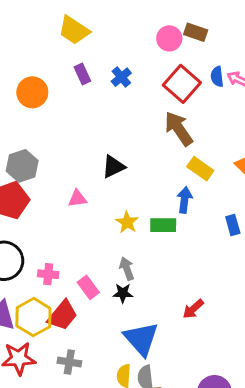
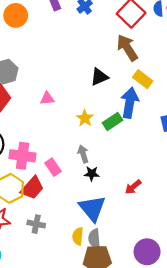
black triangle: (113, 167) -> (99, 77), moved
blue arrow: (185, 200) -> (130, 103), size x1.5
green rectangle: (163, 225) -> (113, 122), turned -36
pink cross: (48, 274) -> (23, 156), size x1.6
black star: (123, 293) -> (92, 174), moved

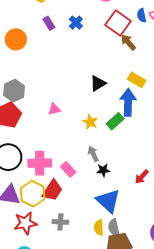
brown arrow: (127, 48) -> (128, 42), moved, size x0.7

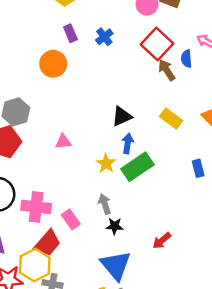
blue semicircle: (142, 15) -> (186, 59), moved
orange circle: (16, 39) -> (53, 64), moved
blue arrow: (128, 102) -> (128, 143), moved, size x0.6
green rectangle: (115, 121) -> (137, 167), size x1.4
yellow hexagon: (33, 194) -> (35, 265), moved

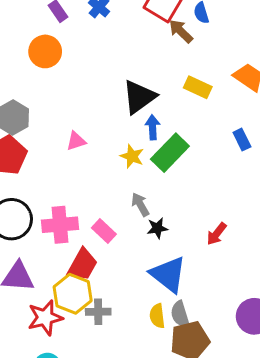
black triangle: (122, 116) -> (139, 97), size x1.4

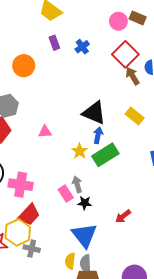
orange circle: (45, 51) -> (24, 66), moved
black triangle: (139, 97) -> (94, 113), turned 45
pink rectangle: (104, 231) -> (66, 194), moved

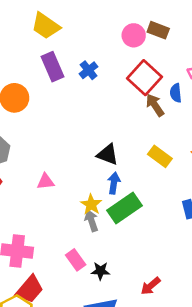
purple rectangle: (54, 43) -> (53, 67), size x1.5
black triangle: (94, 113) -> (108, 155), size x0.7
gray arrow: (77, 184) -> (91, 221), moved

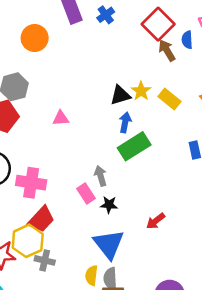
black triangle: (108, 155) -> (120, 95), turned -40
yellow star: (91, 205) -> (141, 91), moved
gray arrow: (91, 221) -> (101, 176), moved

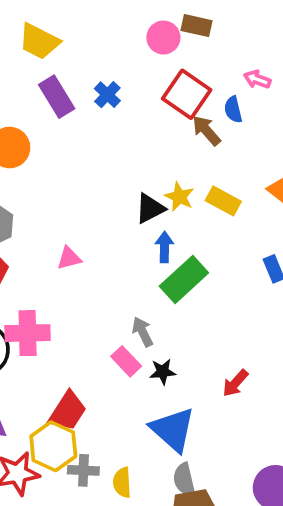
pink cross: (31, 183) -> (28, 333), moved
yellow semicircle: (92, 275) -> (122, 482), moved

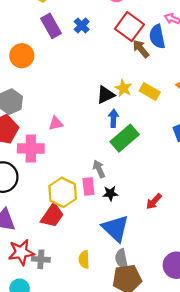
blue semicircle: (233, 110) -> (157, 37), size x1.5
pink cross: (28, 333) -> (31, 148), moved
pink rectangle: (126, 361) -> (88, 187), turned 36
yellow hexagon: (53, 446) -> (63, 192), moved
gray cross: (83, 470) -> (41, 259), moved

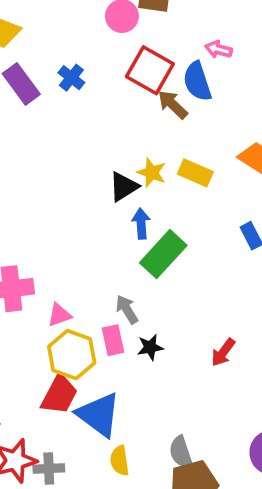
pink triangle: (56, 123) -> (59, 315), moved
blue triangle: (115, 228) -> (99, 415), moved

